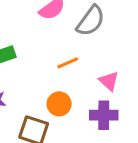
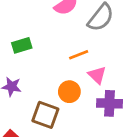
pink triangle: (109, 81) -> (97, 75), moved

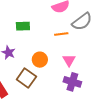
orange line: (79, 55) -> (61, 34), moved
orange circle: (69, 92) -> (40, 60), moved

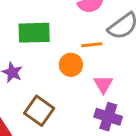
green rectangle: (23, 26) -> (34, 33), size x1.5
orange circle: (40, 60) -> (71, 65), moved

